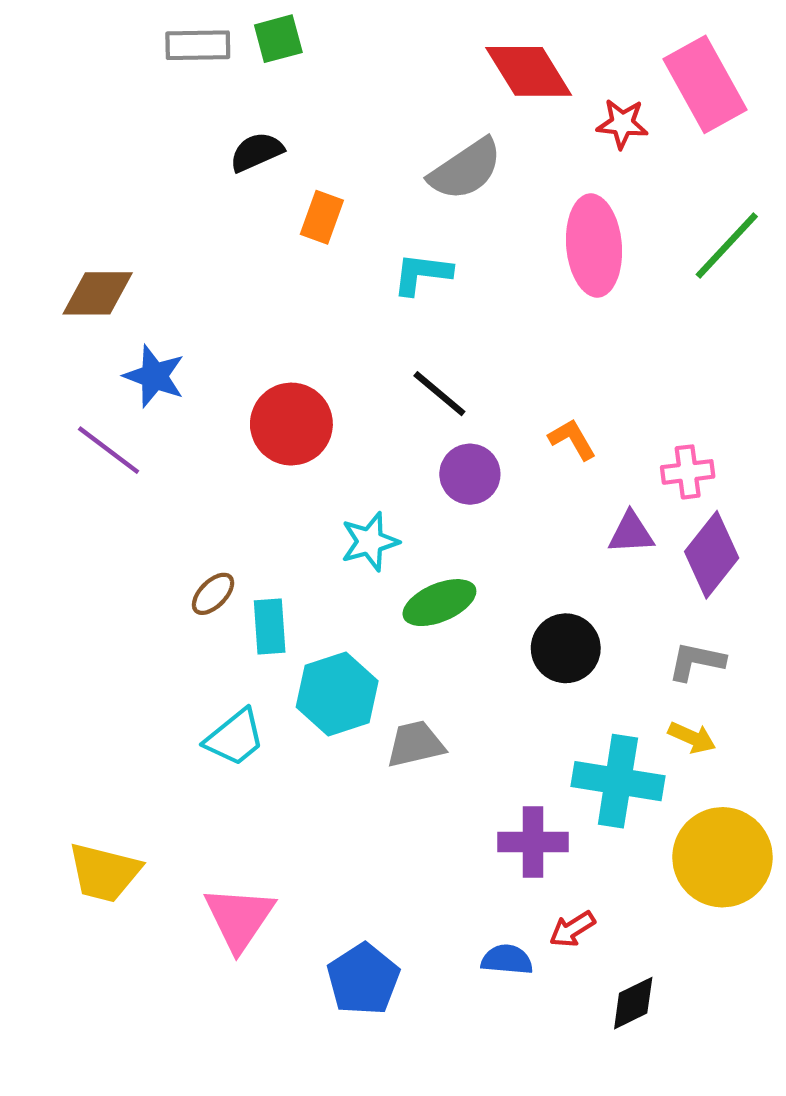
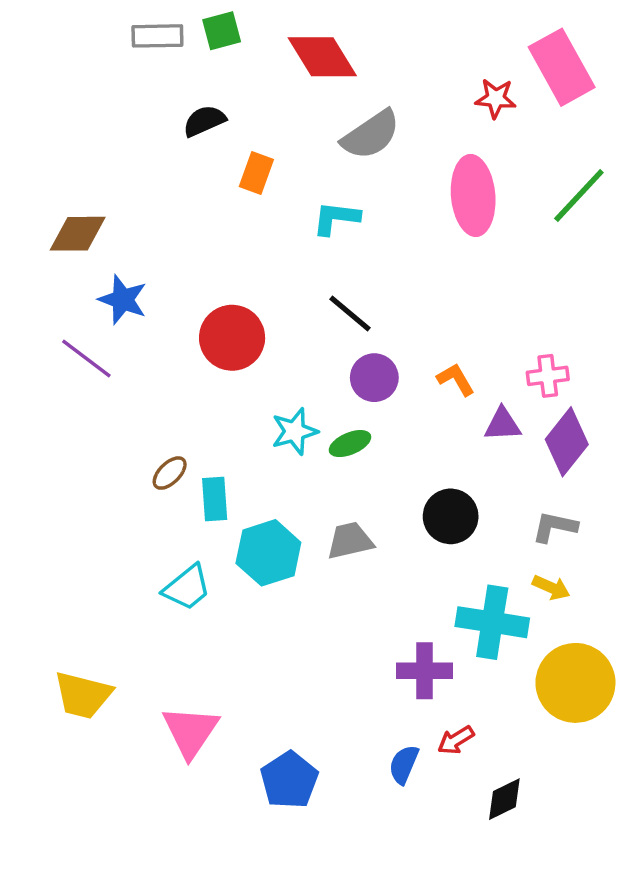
red diamond: (529, 71) -> (322, 57), moved
orange L-shape: (572, 439) -> (456, 379), moved
green ellipse: (439, 603) -> (350, 444), moved, size x0.7
gray trapezoid: (415, 744) -> (350, 541), moved
blue semicircle: (507, 960) -> (404, 764), turned -72

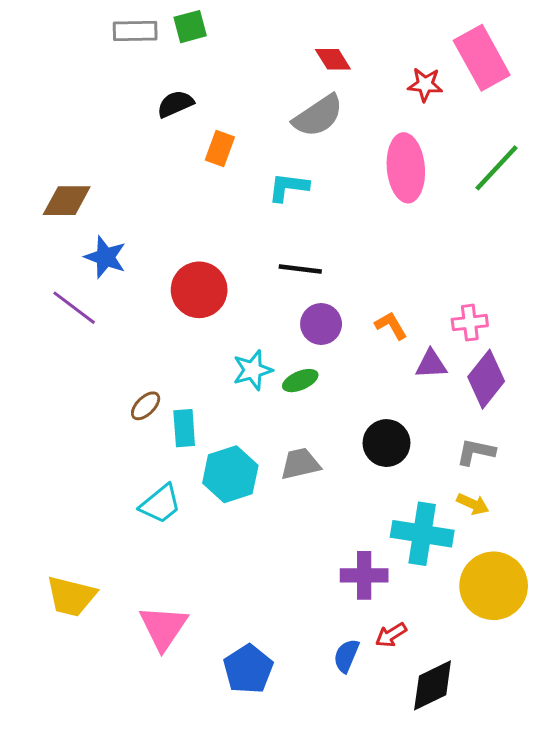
red diamond: (322, 57) -> (333, 59), moved, size x0.6
black line: (350, 313) -> (300, 269), turned -33
black diamond: (504, 799) -> (433, 685), size x1.4

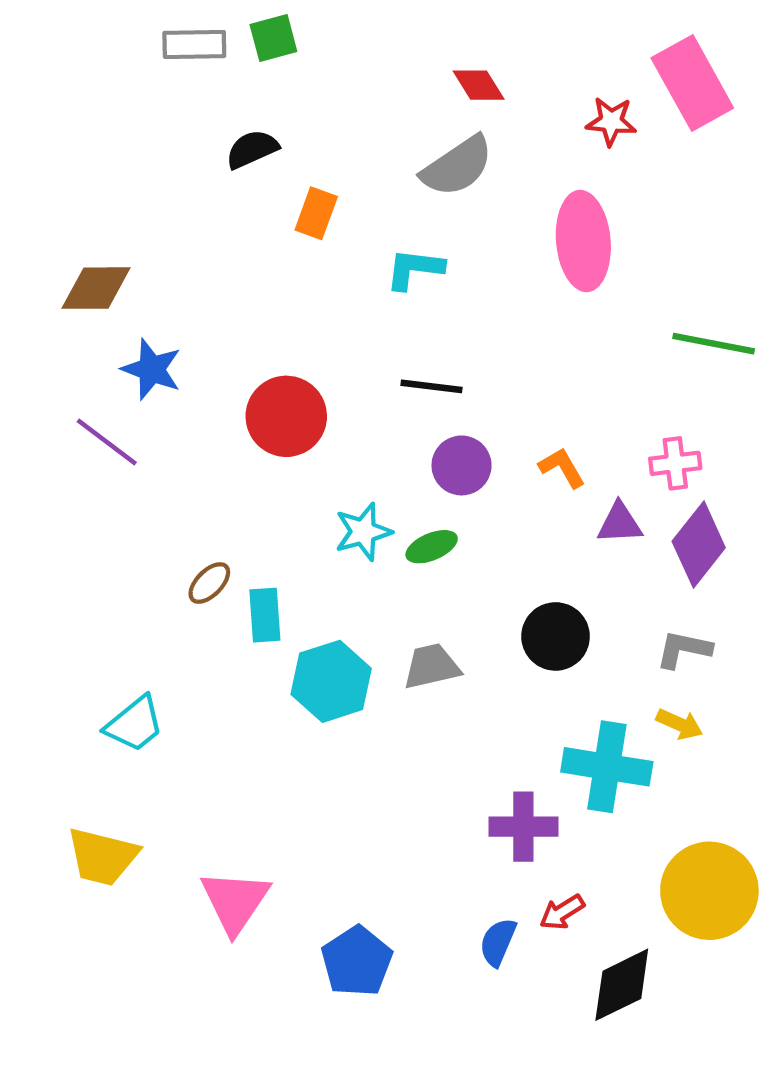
green line: (497, 168) -> (714, 344), moved, turned 58
cyan trapezoid: (160, 504) -> (135, 724), moved
yellow circle: (494, 586) -> (709, 891), moved

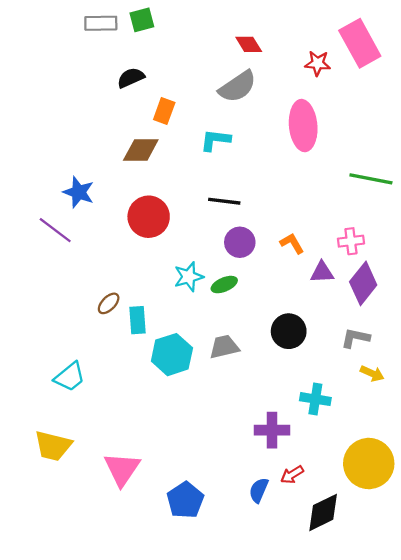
brown diamond: (96, 288) -> (141, 150), moved
yellow arrow: (680, 724) -> (372, 373), moved
cyan cross: (607, 767) -> (315, 399), size x0.7

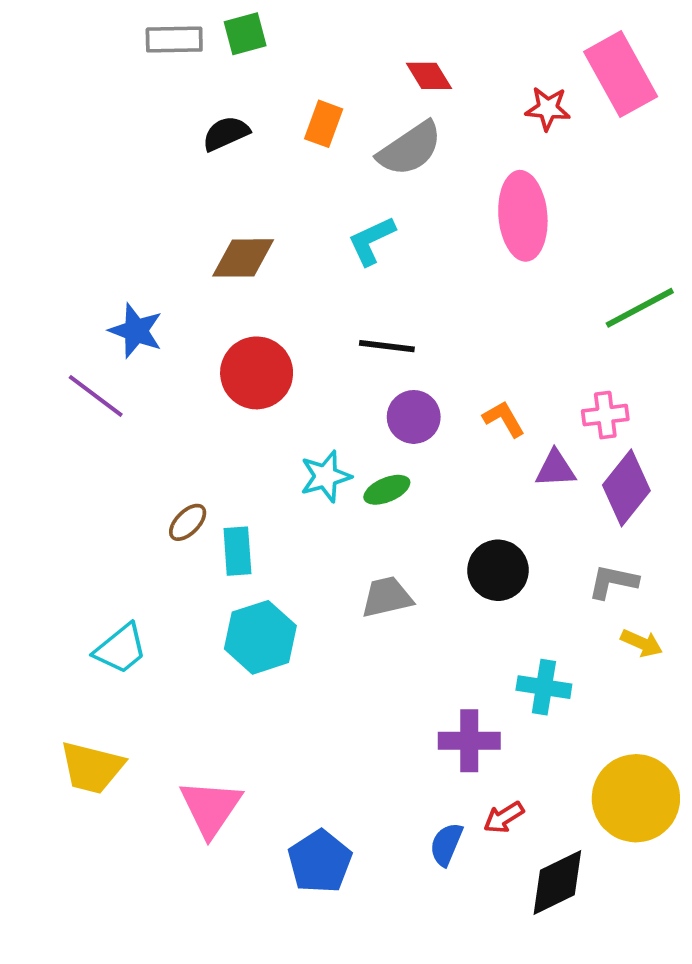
orange rectangle: (164, 111) -> (324, 124), moved
cyan L-shape: (215, 140) -> (372, 241), turned -32
green line: (371, 179) -> (640, 308), turned -39
cyan hexagon: (172, 355) -> (260, 637), moved

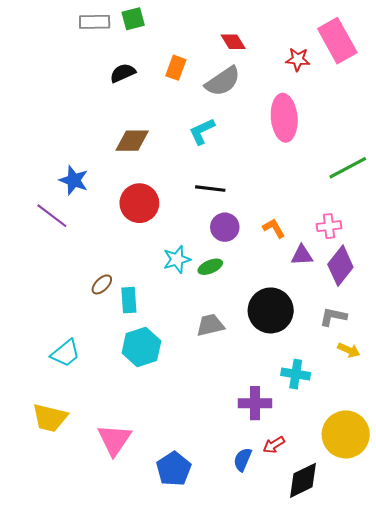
black circle: (498, 570) -> (271, 310), size x1.4

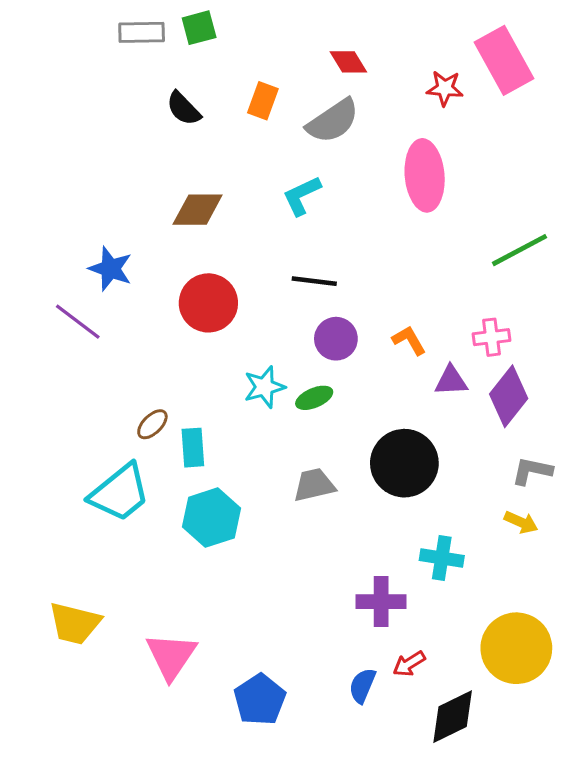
black semicircle: (123, 73) -> (184, 109), turned -110
gray L-shape: (333, 317) -> (532, 471), moved
cyan trapezoid: (65, 353) -> (120, 493), moved, size x1.4

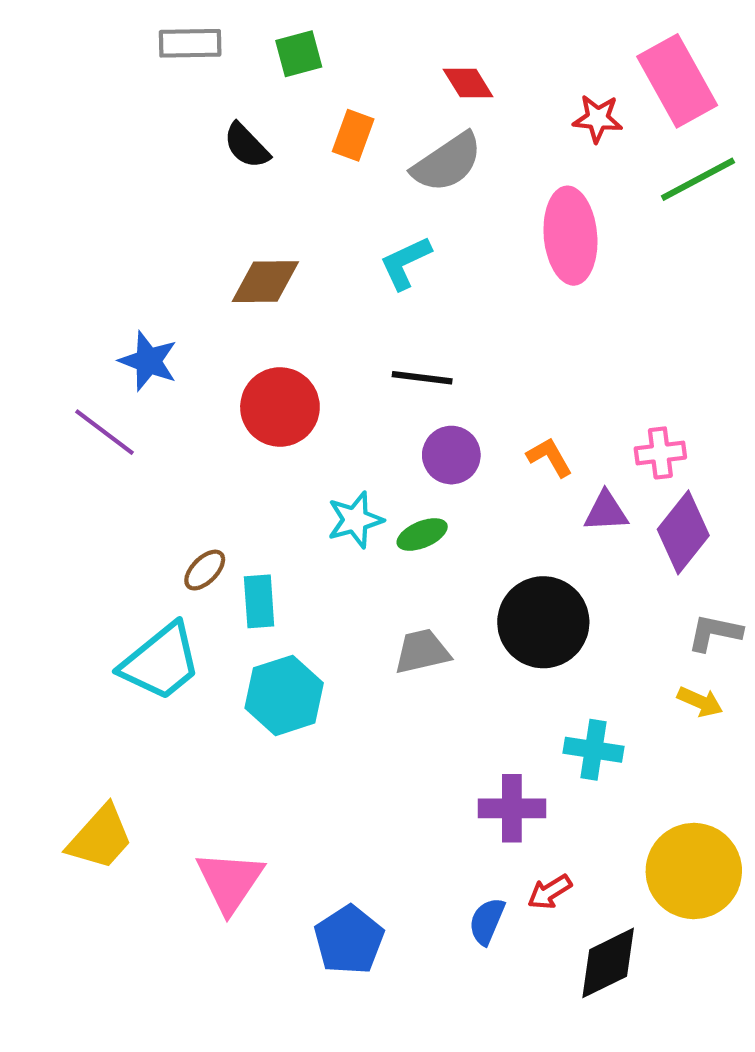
green square: (199, 28) -> (299, 54), moved
green line: (519, 250) -> (698, 179), moved
yellow trapezoid: (75, 623) -> (100, 838), turned -62

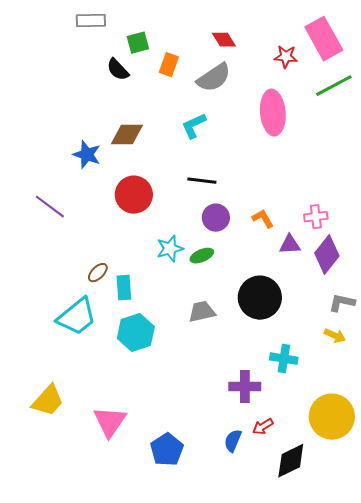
green square: (299, 54) -> (138, 43), moved
blue star: (148, 361) -> (87, 155), moved

